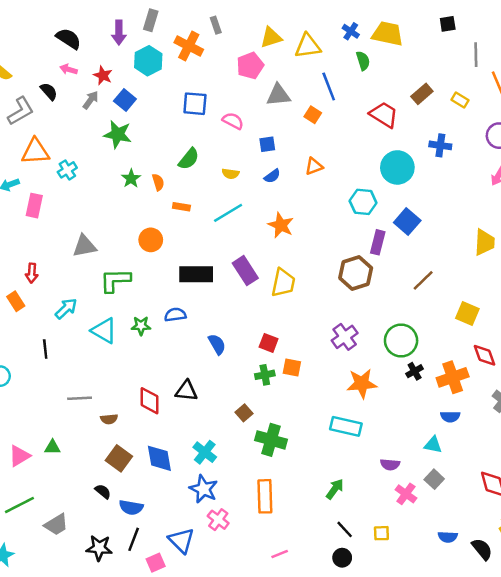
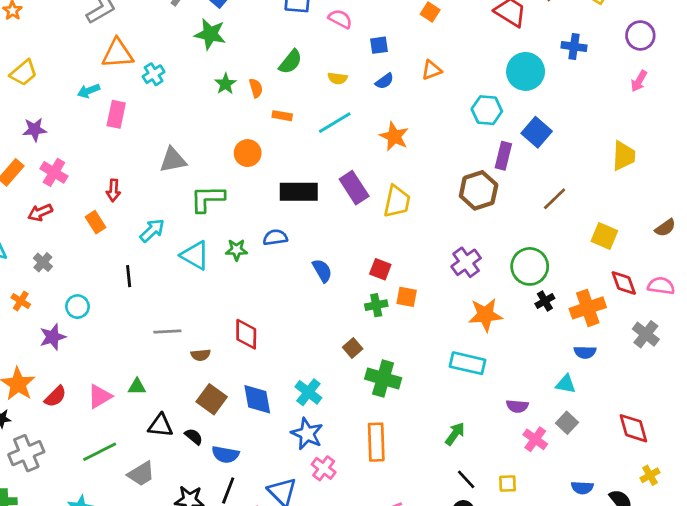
black triangle: (186, 391) -> (160, 425), moved

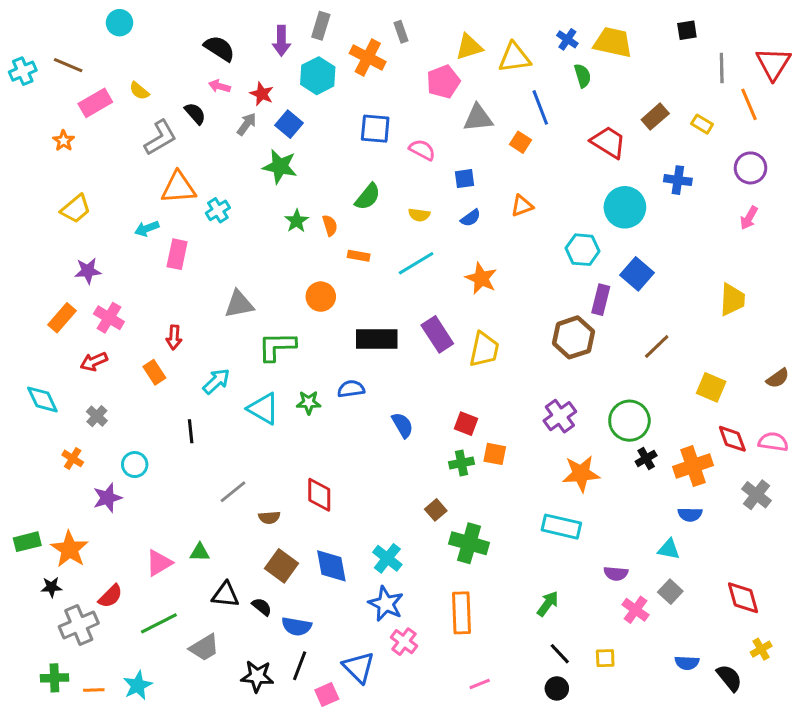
gray line: (167, 331) -> (233, 492), turned -36
red semicircle: (55, 396) -> (110, 596), moved

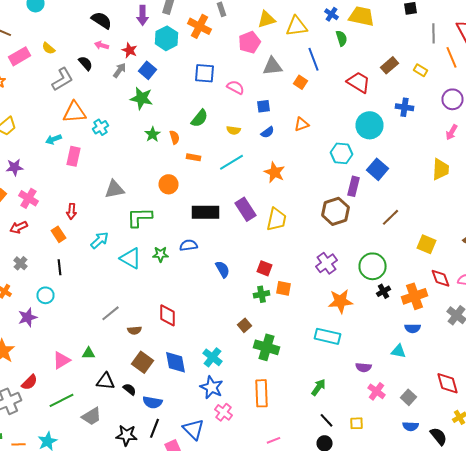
yellow trapezoid: (732, 300) -> (440, 169), moved
black line: (191, 431) -> (60, 267), moved
gray square: (670, 592) -> (408, 397), moved

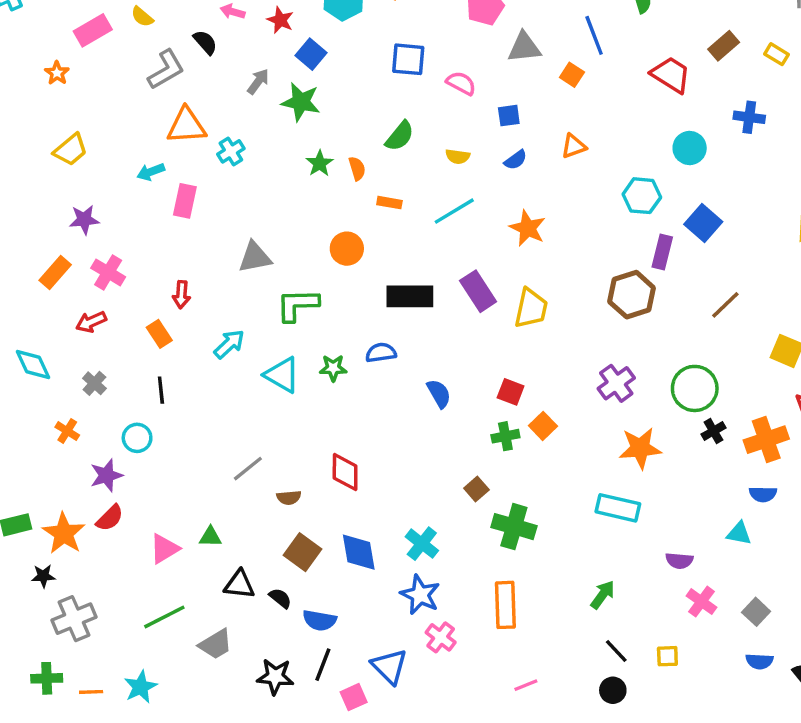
gray arrow: (120, 70) -> (258, 81), moved
cyan circle: (370, 125) -> (690, 148), size x0.7
orange square: (284, 288) -> (543, 426), turned 35
red semicircle: (30, 382) -> (110, 518), moved

